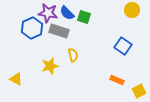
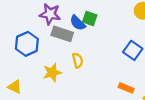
blue semicircle: (67, 13) -> (78, 23), moved
blue hexagon: (32, 28) -> (27, 44), moved

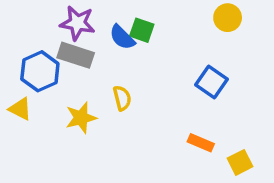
gray rectangle: (62, 34) -> (76, 55), moved
yellow triangle: (15, 87) -> (20, 109), moved

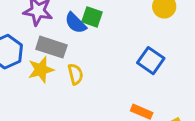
gray rectangle: (76, 55) -> (51, 47), moved
yellow star: (81, 118) -> (41, 70), moved

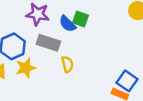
blue square: (151, 61) -> (127, 81), moved
yellow star: (41, 70) -> (26, 68), moved

